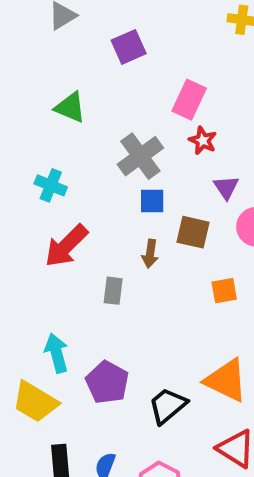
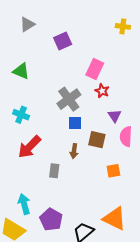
green triangle: (70, 107) -> (21, 71), moved

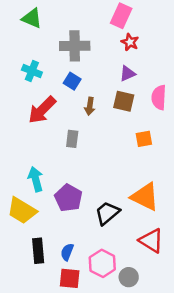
gray cross: (69, 99) -> (75, 46), moved, turned 35
purple triangle: (115, 116) -> (127, 74), moved, turned 40
blue square: (75, 123) -> (72, 81), moved, turned 32
brown arrow: (74, 151) -> (90, 106), moved

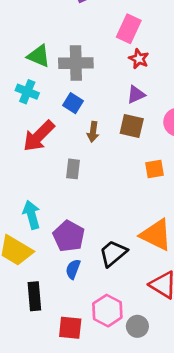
green triangle: (32, 18) -> (39, 56), moved
blue semicircle: (67, 252) -> (73, 269), moved

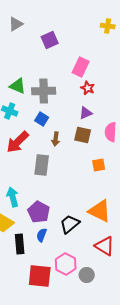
gray rectangle: (73, 169) -> (42, 165), size x1.5
black rectangle: (34, 296) -> (20, 244), moved
red square: (70, 328) -> (40, 276), size x1.4

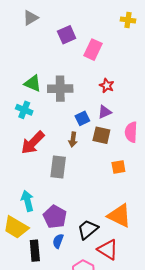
pink rectangle: (81, 67) -> (93, 50), moved
blue square: (42, 119) -> (82, 118), moved, turned 32
red triangle: (105, 246) -> (108, 250), moved

